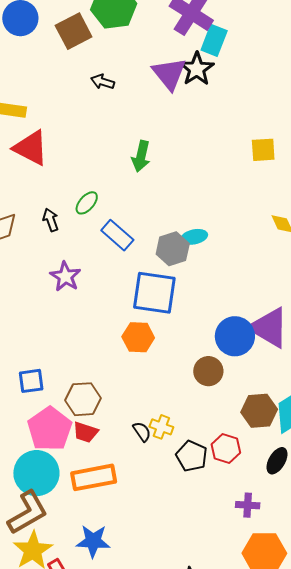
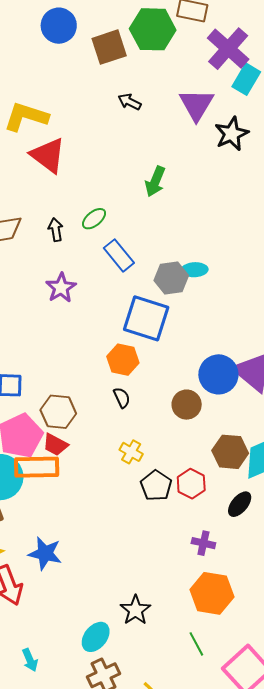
black star: (197, 69) -> (232, 134), moved
black semicircle: (142, 432) -> (122, 398), moved
orange rectangle: (94, 477) -> (37, 467), moved

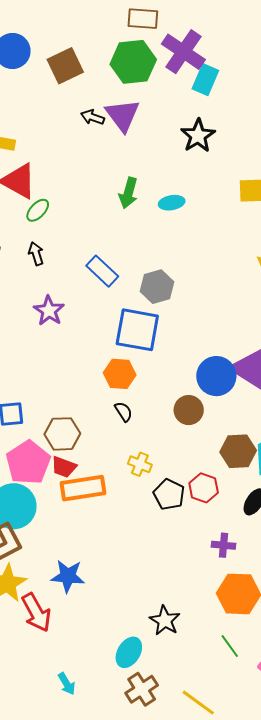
green hexagon: (153, 29) -> (133, 62), moved
purple triangle: (196, 105) -> (123, 115), moved
green ellipse: (94, 219) -> (38, 210), moved
cyan ellipse: (195, 270) -> (172, 203), moved
orange rectangle: (37, 467) -> (83, 488), moved

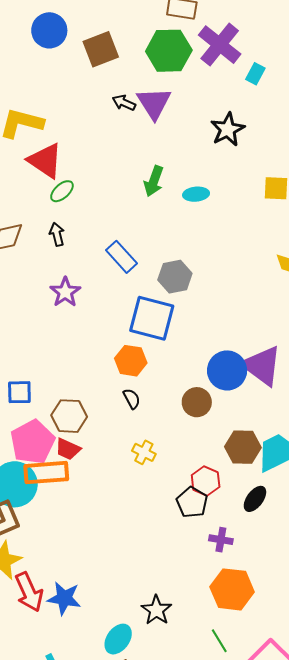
cyan rectangle: (205, 80) -> (255, 74), moved, size x0.7
orange rectangle: (83, 488) -> (46, 473), moved
black pentagon: (169, 494) -> (192, 502), moved
blue star: (68, 576) -> (64, 598), moved

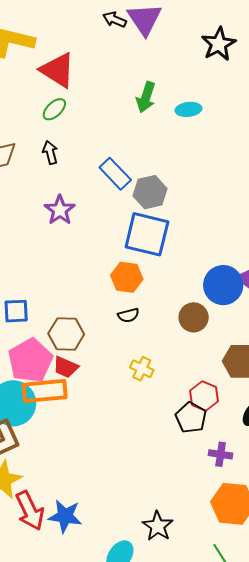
red triangle: (45, 161) -> (58, 70), moved
gray hexagon: (175, 277) -> (150, 192), moved
black semicircle: (132, 399) -> (128, 315), turned 105

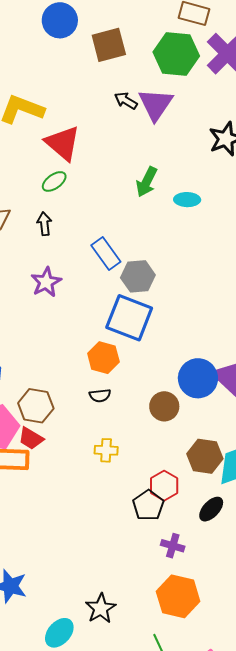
yellow cross: (142, 369) -> (106, 450), turned -30

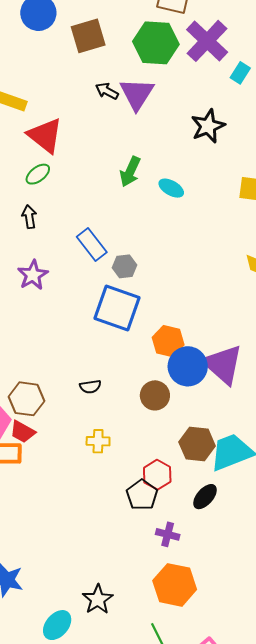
cyan ellipse: (187, 200) -> (171, 188), turned 30
gray hexagon: (138, 276) -> (124, 266), size x0.7
orange hexagon: (103, 358) -> (168, 341), moved

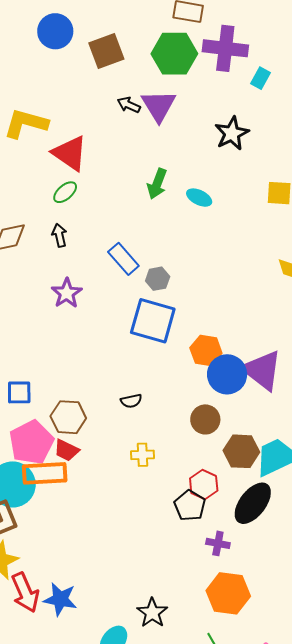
purple cross: (207, 41) -> (225, 48), turned -33
brown circle: (155, 395) -> (205, 419), moved
black ellipse: (205, 497) -> (253, 503), size x1.6

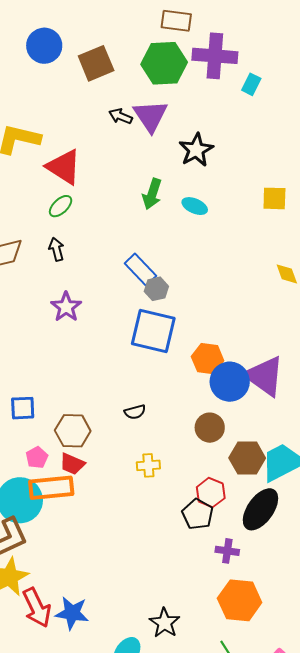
black star: (232, 133) -> (196, 150), moved
blue rectangle: (123, 259) -> (140, 270), moved
pink pentagon: (31, 442) -> (37, 457), size x0.5

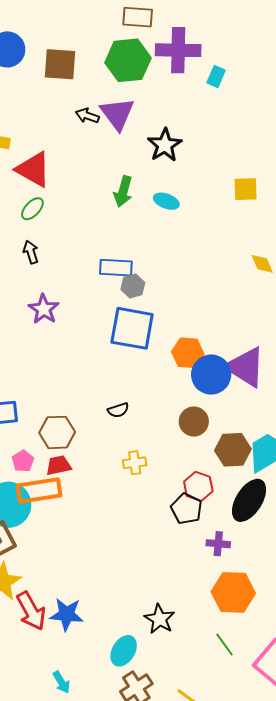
brown square: (96, 63) -> (60, 64), turned 30
blue rectangle: (140, 270) -> (116, 268), turned -40
red trapezoid: (72, 464) -> (59, 465), turned 148

